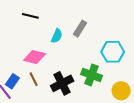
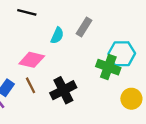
green cross: (92, 75) -> (108, 67), moved

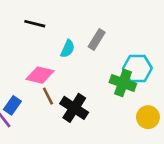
brown line: (30, 85) -> (48, 96), moved
black cross: (63, 90) -> (74, 108), turned -30

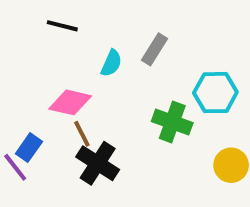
green cross: (123, 83) -> (172, 122), moved
black cross: (74, 108) -> (98, 163), moved

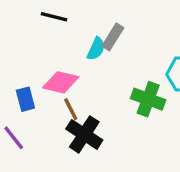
gray rectangle: (155, 49) -> (113, 37), moved
blue rectangle: (29, 148) -> (25, 99), moved, turned -50

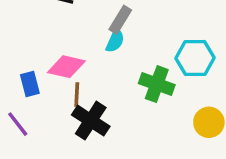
cyan semicircle: (96, 49) -> (115, 41), moved
brown line: (71, 109) -> (77, 94), turned 30

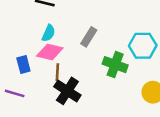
gray rectangle: (120, 20) -> (89, 37), moved
cyan semicircle: (115, 41) -> (49, 33), moved
purple line: (18, 124) -> (15, 93), turned -36

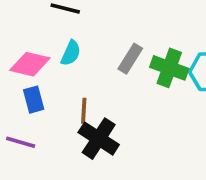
pink diamond: (50, 52) -> (30, 64), moved
green cross: (115, 65) -> (169, 68), moved

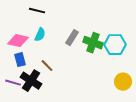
brown line: (84, 111) -> (47, 66), turned -48
black cross: (99, 139) -> (31, 81), moved

